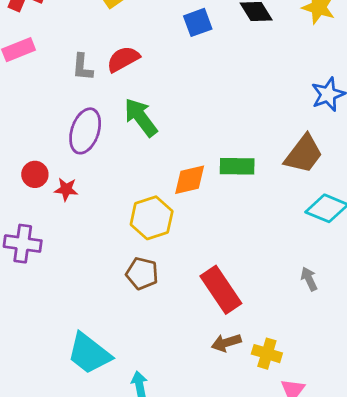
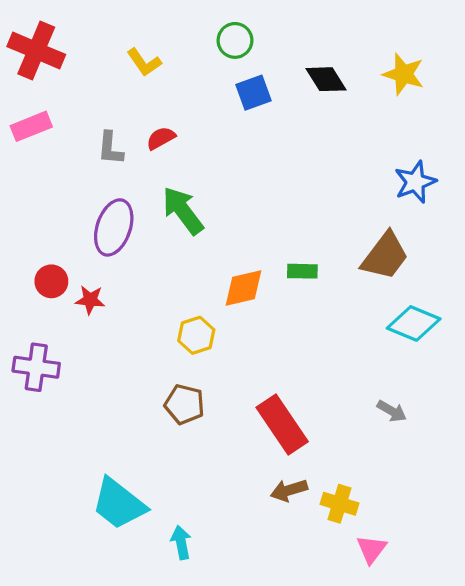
red semicircle: (123, 59) -> (161, 138), size x0.7
green rectangle: (237, 166) -> (302, 271), size x0.7
yellow hexagon: (152, 218) -> (196, 335), size x0.7
gray arrow: (309, 279) -> (392, 411), turned 145

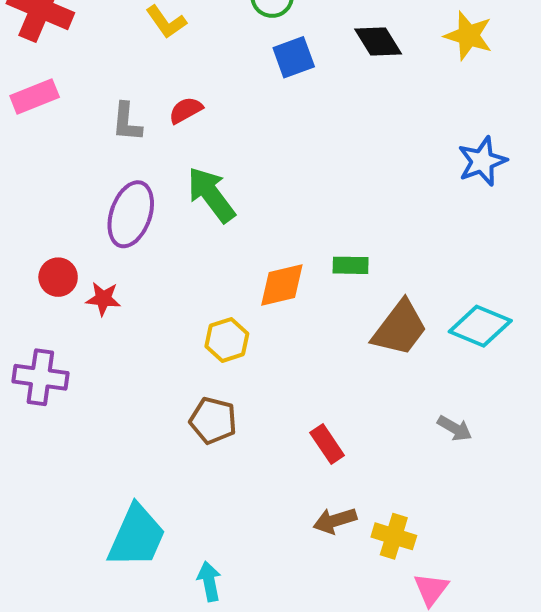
brown trapezoid: (385, 256) -> (400, 328), moved
red rectangle: (282, 425) -> (327, 444), size x0.6
cyan trapezoid: (119, 504) -> (137, 536), turned -104

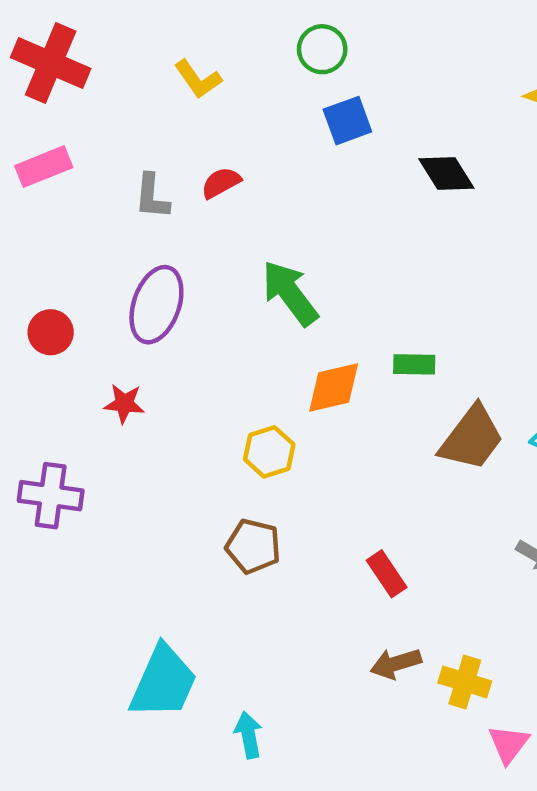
black diamond: (378, 42) -> (446, 173), moved
green arrow: (211, 195) -> (290, 293), moved
red circle: (58, 277) -> (51, 332), moved

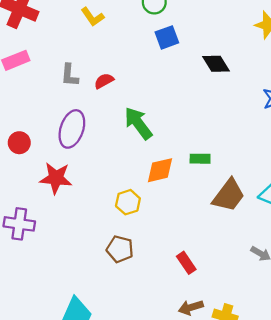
red semicircle: (221, 183) -> (104, 81), moved
red star: (124, 404) -> (56, 178), size x1.6

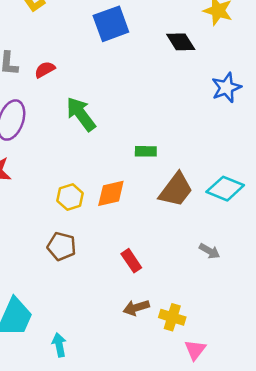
blue square: (167, 37) -> (111, 24), size x1.4
black diamond: (216, 64) -> (181, 42), moved
orange diamond: (160, 170) -> (111, 193), moved

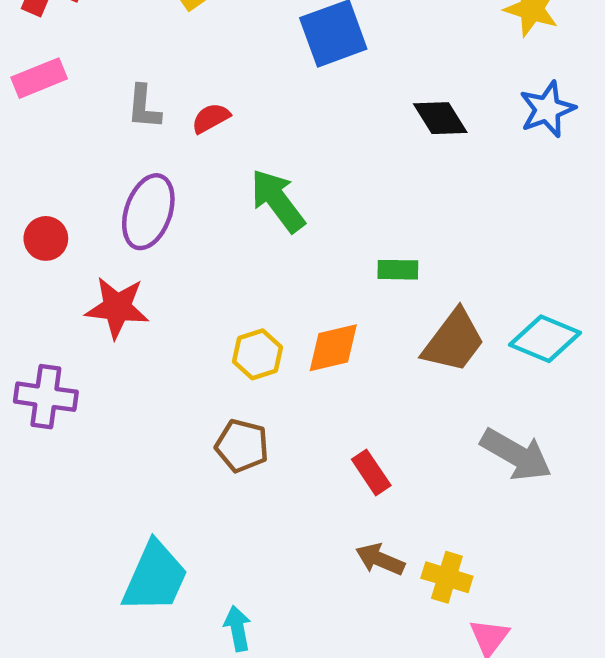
black diamond: (181, 42) -> (440, 118), moved
blue star: (226, 88) -> (547, 109), moved
gray arrow: (210, 251) -> (516, 455), size x1.8
brown arrow: (136, 308) -> (380, 559), turned 40

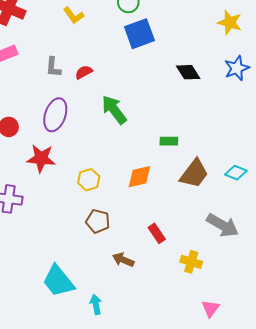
cyan diamond: (545, 339) -> (236, 173), size x0.7
yellow hexagon: (258, 354) -> (89, 180), moved
brown arrow: (380, 559) -> (123, 260), moved
cyan trapezoid: (155, 577) -> (58, 281), turned 117
yellow cross: (447, 577) -> (191, 262), moved

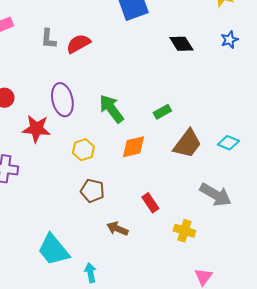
blue star: (237, 68) -> (229, 40), size x0.7
red semicircle: (84, 72) -> (78, 44), size x1.4
green arrow: (114, 110) -> (111, 109), moved
purple ellipse: (55, 115) -> (62, 100), moved, turned -32
green rectangle: (169, 141) -> (162, 112), turned -30

